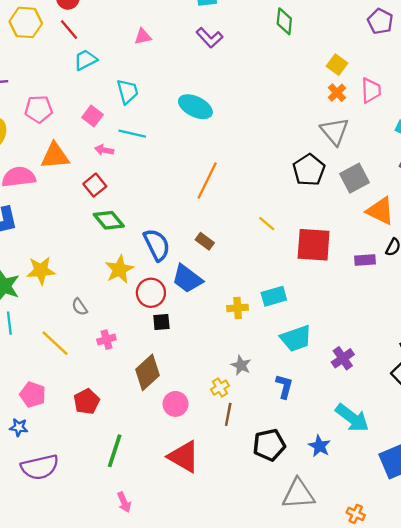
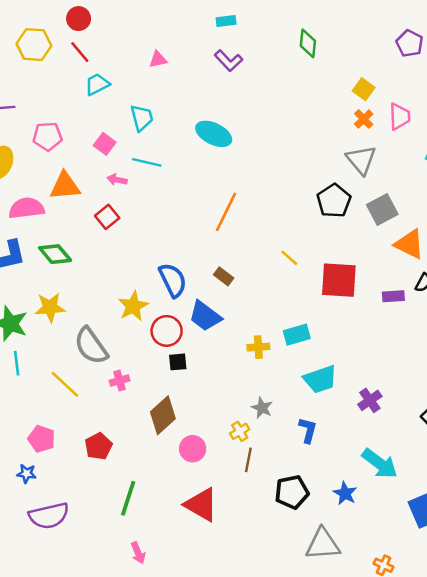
green diamond: (109, 220) -> (55, 254), moved
gray semicircle: (80, 307) -> (91, 346), size x2.0

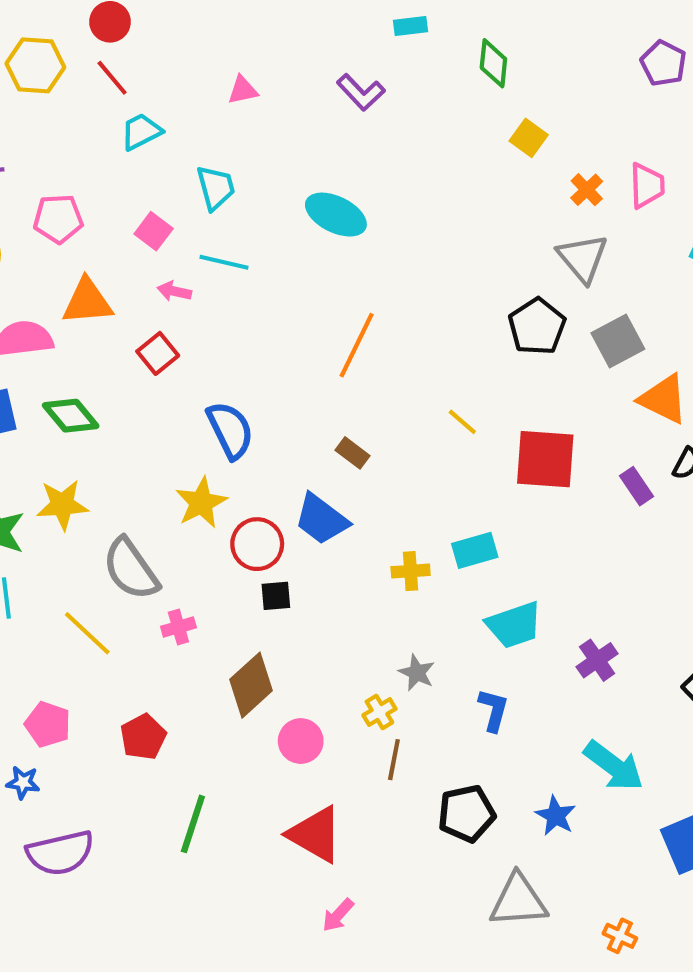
cyan rectangle: (226, 21) -> (411, 26), moved
yellow square: (364, 89) -> (529, 138), moved
blue semicircle: (173, 280) -> (230, 430), moved
purple rectangle: (393, 296) -> (636, 486), turned 60
pink arrow: (138, 553) -> (338, 915), moved, turned 65

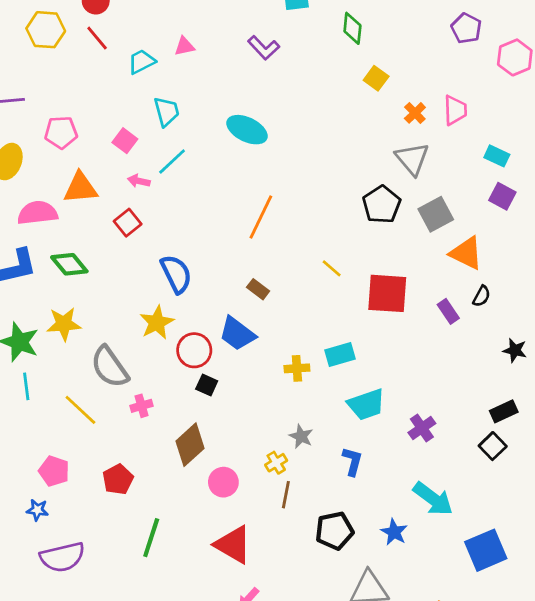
cyan trapezoid: (141, 132) -> (142, 62), moved
cyan line: (224, 262) -> (172, 162), turned -56
black square: (276, 596) -> (207, 385), turned 30

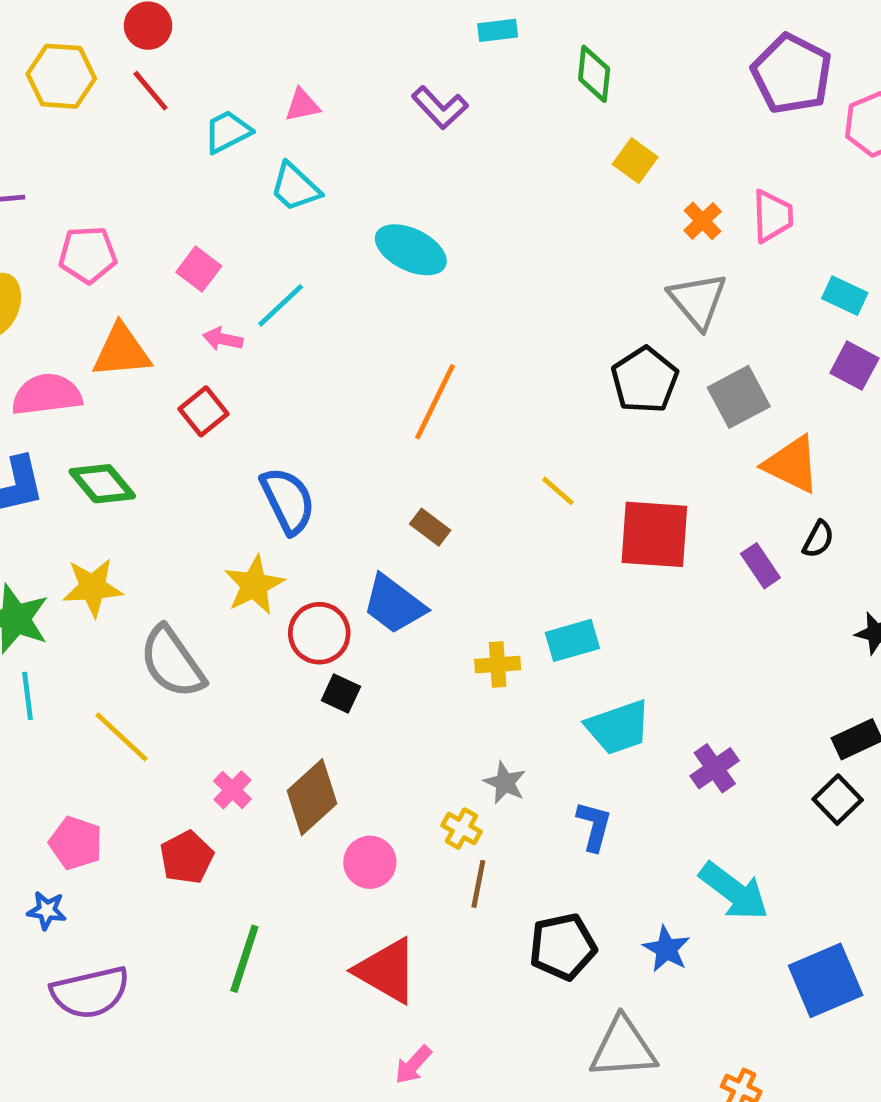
purple pentagon: (466, 28) -> (792, 74), size x1.5
cyan trapezoid: (166, 112) -> (295, 187), moved, turned 148
pink cross: (142, 406) -> (232, 790), moved, turned -30
yellow cross: (276, 463) -> (461, 828), turned -30

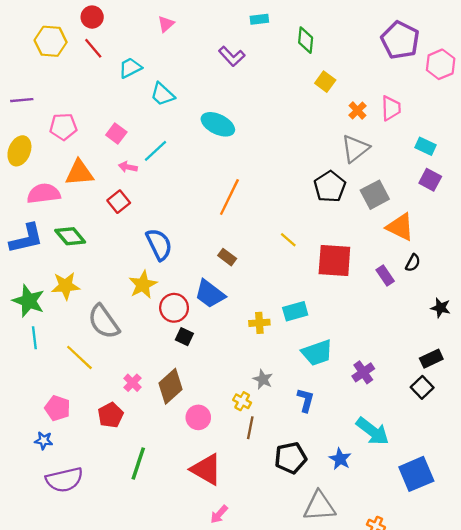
pink triangle: (302, 105) -> (166, 24), moved, turned -30
gray triangle: (698, 300) -> (355, 149), turned 32

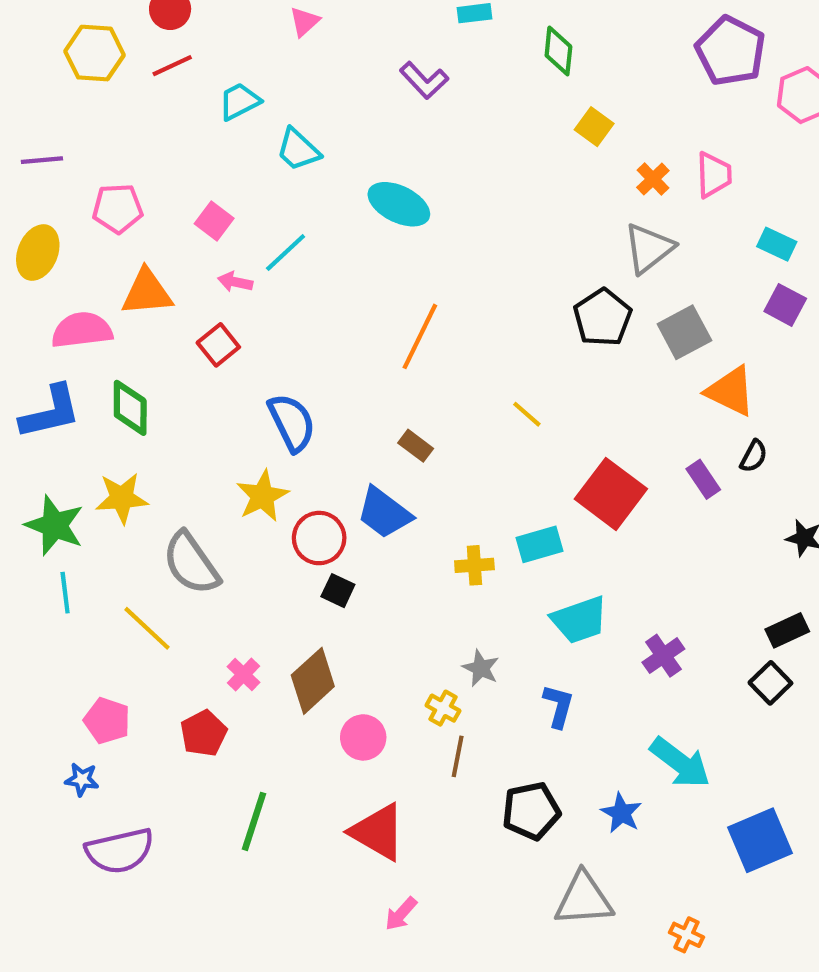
red line: (93, 48) -> (172, 66), turned -75
green diamond: (70, 236) -> (130, 408), turned 40
red square: (334, 260) -> (611, 494), moved, turned 33

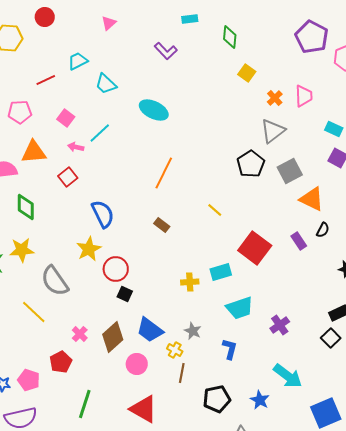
red line: (172, 66) -> (46, 80), moved
blue trapezoid: (384, 513) -> (150, 330), moved
pink pentagon: (107, 721) -> (29, 380), moved

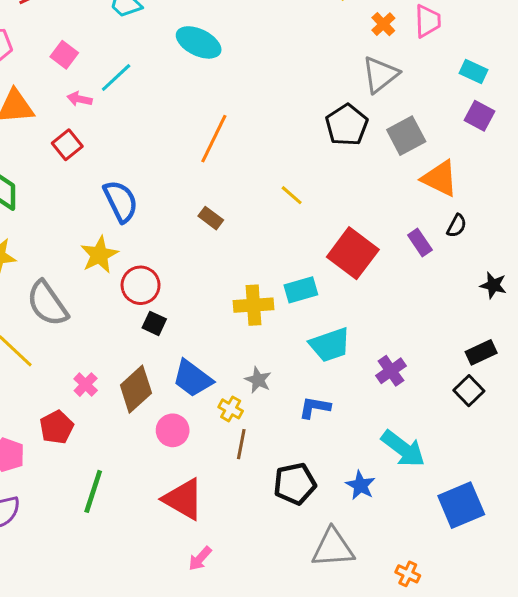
yellow cross: (190, 282) -> (254, 305), size x1.4
blue L-shape: (230, 349) -> (315, 407), turned -95

